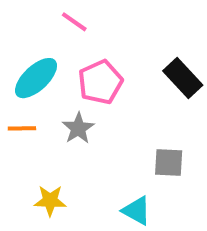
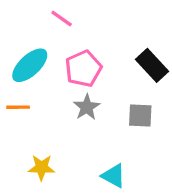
gray star: (78, 128) -> (87, 107), moved
gray square: (169, 162) -> (140, 116), moved

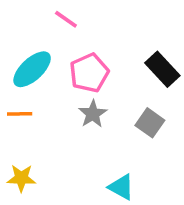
gray square: (140, 116) -> (150, 123), turned 32
yellow star: (41, 167) -> (21, 178), moved

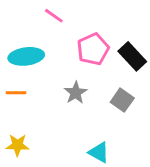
cyan ellipse: (32, 69) -> (26, 56), turned 36
pink pentagon: (89, 73) -> (93, 49), moved

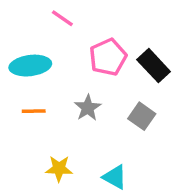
orange line: (16, 93) -> (34, 111), moved
yellow star: (17, 145) -> (59, 169), moved

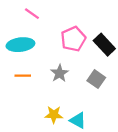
pink line: (62, 18) -> (32, 14), moved
yellow star: (59, 169) -> (54, 115), moved

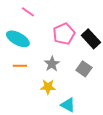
cyan ellipse: (20, 45) -> (18, 39), turned 35
yellow star: (54, 115) -> (48, 87), moved

